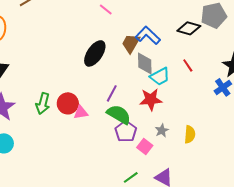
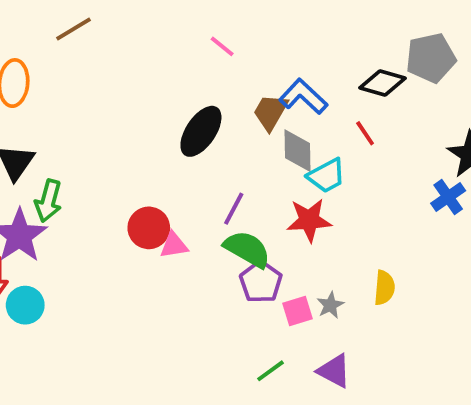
red line: (188, 65) -> (365, 133), moved
green arrow: (43, 103) -> (48, 201), moved
gray star: (162, 130) -> (330, 305), moved
pink square: (145, 146) -> (297, 311), turned 35

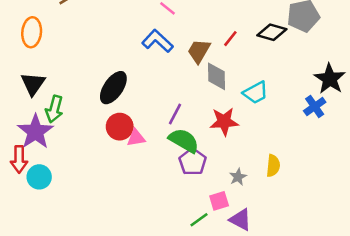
blue L-shape: (303, 97) -> (157, 41), moved
black ellipse: (201, 131) -> (113, 88), moved
red line: (365, 133) -> (230, 39), moved, turned 72
cyan trapezoid: (326, 176) -> (256, 93), moved
pink square: (297, 311) -> (219, 201), moved

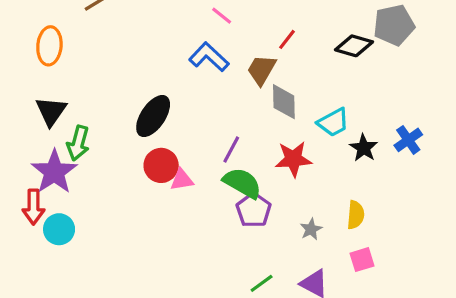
red line: (230, 39) -> (287, 39), moved
black star: (330, 79) -> (364, 148), moved, size x0.7
pink square: (219, 201) -> (362, 260), moved

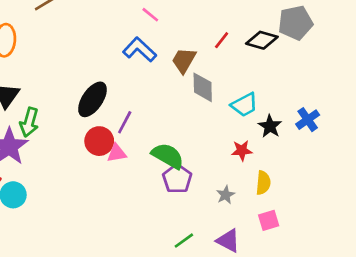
red line: (287, 39) -> (222, 40), moved
purple line: (231, 149) -> (125, 122), moved
red star: (293, 159) -> (242, 150), moved, size x0.7

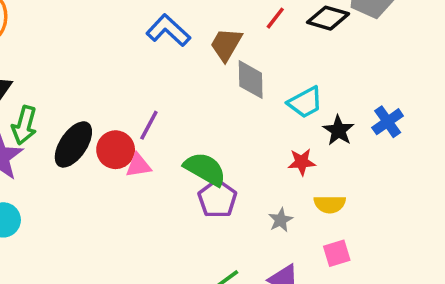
black ellipse: (92, 99) -> (73, 144), moved
yellow semicircle: (263, 183) -> (330, 204), turned 85

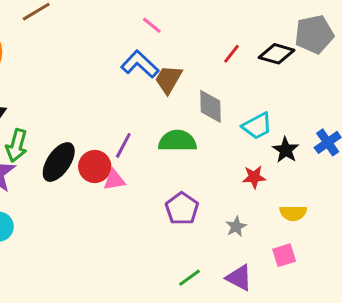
brown trapezoid: (226, 44) -> (168, 79), moved
green semicircle: (205, 169) -> (177, 141), moved, turned -30
yellow semicircle: (330, 204) -> (293, 213), moved

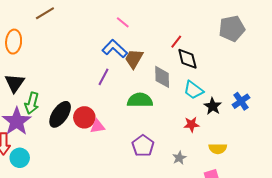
black diamond: (277, 54) -> (187, 59), moved, turned 60
cyan trapezoid: (257, 126) -> (193, 90), turned 65
purple line: (123, 145) -> (104, 77), moved

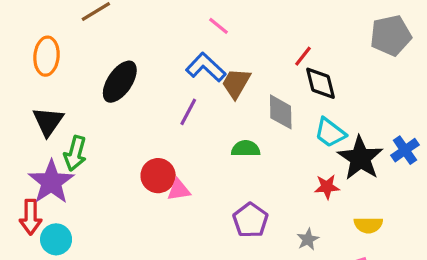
green semicircle: (140, 100) -> (246, 149), size x0.7
black star: (213, 106) -> (360, 158), size x1.6
black ellipse: (60, 114) -> (120, 82), moved

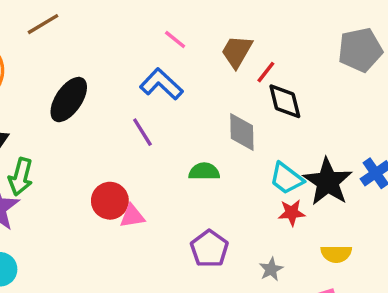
brown trapezoid: (236, 83) -> (237, 52), moved
purple line: (188, 112) -> (142, 132), turned -60
cyan trapezoid: (330, 133) -> (286, 178), moved

